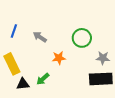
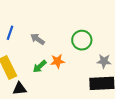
green arrow: (43, 79) -> (40, 66), moved

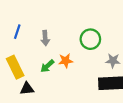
gray arrow: (37, 39) -> (45, 38), turned -128

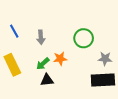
blue line: (17, 32) -> (14, 31), turned -48
black triangle: (27, 89) -> (47, 80), moved

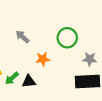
gray arrow: (41, 37) -> (22, 37), turned 136
green arrow: (43, 64) -> (12, 78), moved

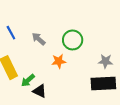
green circle: (67, 38) -> (73, 40), moved
black triangle: (29, 81) -> (40, 91), moved, turned 32

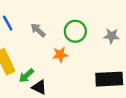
gray star: (106, 61) -> (111, 36), moved

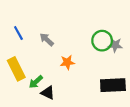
green circle: (75, 31) -> (102, 41), moved

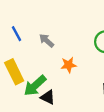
green arrow: (36, 82) -> (35, 86), size x1.5

